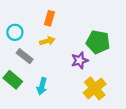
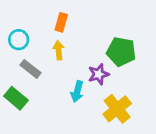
yellow arrow: (47, 41) -> (59, 50), turned -80
cyan arrow: (42, 86) -> (77, 92), moved

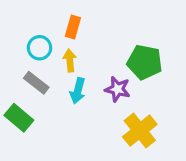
cyan circle: (19, 40) -> (40, 48), moved
purple star: (98, 74) -> (118, 89), turned 30
cyan arrow: (77, 92) -> (78, 91), moved

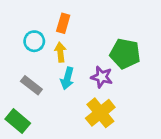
gray rectangle: (36, 83) -> (31, 85), moved
green rectangle: (19, 118) -> (18, 121), moved
yellow cross: (140, 131) -> (100, 113), moved

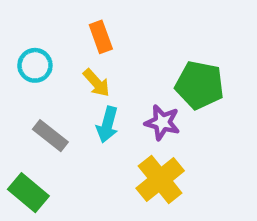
orange rectangle: (63, 23) -> (101, 37), turned -36
cyan circle: (34, 41) -> (35, 65), moved
yellow arrow: (60, 52) -> (96, 83), turned 144

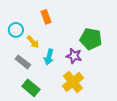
yellow arrow: (96, 83) -> (33, 42), moved
green rectangle: (28, 193) -> (31, 88), moved

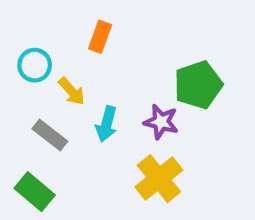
orange rectangle: (46, 17) -> (100, 37), turned 40
green pentagon: (91, 39) -> (198, 85), turned -30
green rectangle: (31, 88) -> (35, 192), moved

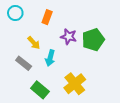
cyan circle: (35, 65) -> (15, 13), moved
purple star: (161, 122) -> (69, 37), moved
green rectangle: (35, 192) -> (40, 90), moved

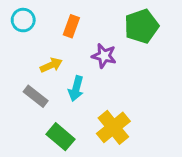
green pentagon: (93, 40) -> (141, 26), moved
yellow arrow: (34, 43) -> (51, 65), turned -72

